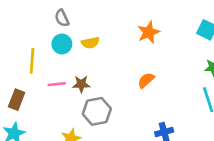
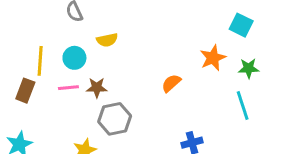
orange star: (149, 32) -> (213, 58), moved
cyan circle: (62, 44) -> (74, 58), moved
brown rectangle: (17, 100) -> (25, 91), moved

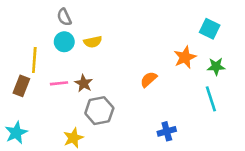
cyan circle: (74, 58) -> (64, 42), moved
brown star: (97, 88) -> (84, 83), turned 30

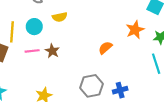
cyan circle: (64, 42) -> (34, 27), moved
gray hexagon: (99, 111) -> (92, 86), moved

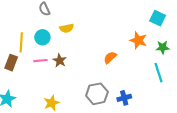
orange star: (135, 30) -> (138, 40), turned -30

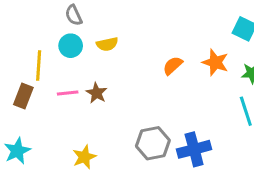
cyan circle: (42, 37) -> (71, 46), moved
orange semicircle: (110, 57) -> (173, 66), moved
blue cross: (124, 98) -> (194, 149), size x1.5

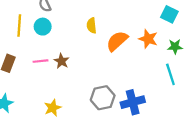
yellow semicircle: (107, 44) -> (92, 25), moved, turned 96
yellow line: (39, 66) -> (19, 25), moved
orange semicircle: (173, 66) -> (117, 41), size x1.5

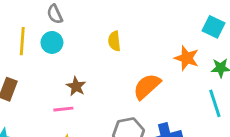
orange semicircle: (117, 41) -> (147, 86), moved
pink line: (40, 61) -> (63, 109), moved

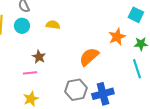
yellow semicircle: (114, 41) -> (53, 25), moved, turned 104
orange star: (187, 58) -> (117, 37), turned 30

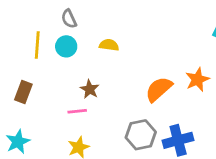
orange star: (117, 37) -> (197, 80), moved

